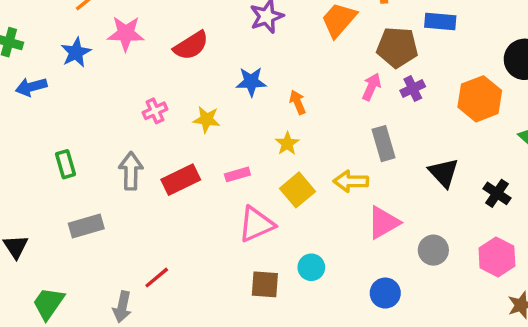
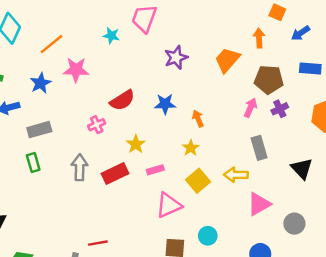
blue rectangle: (440, 21) -> (310, 69), moved
red semicircle: (191, 46) -> (122, 100), moved
yellow star: (206, 119) -> (136, 144), moved, turned 30
gray rectangle: (86, 226) -> (39, 130), moved
red line: (157, 278) -> (98, 243), turned 30

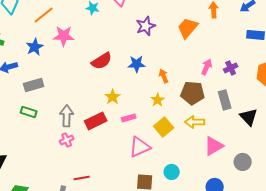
brown pentagon: (269, 79) -> (193, 93), moved
pink cross: (97, 125) -> (67, 140), moved
gray rectangle: (259, 148) -> (225, 100), moved
green rectangle: (33, 163) -> (29, 112), turned -56

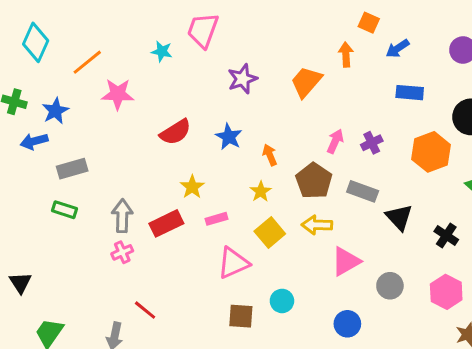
blue star: (35, 47) -> (55, 111), moved
blue star: (137, 64) -> (229, 137), turned 30
brown pentagon: (193, 93) -> (314, 181), turned 30
gray rectangle: (225, 100) -> (363, 191), turned -54
red line: (82, 178) -> (145, 310), turned 49

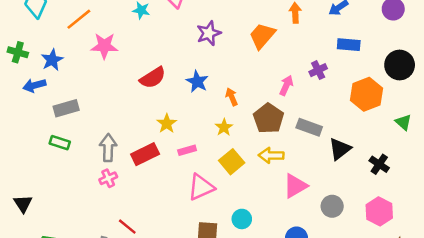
purple cross: (372, 143) -> (318, 70), moved
black triangle: (399, 217) -> (340, 149), turned 35

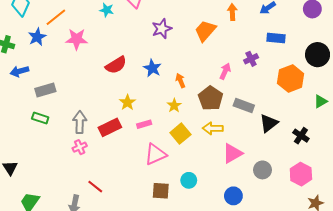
blue star: (52, 60) -> (37, 37), moved
green triangle: (403, 122) -> (321, 101), turned 48

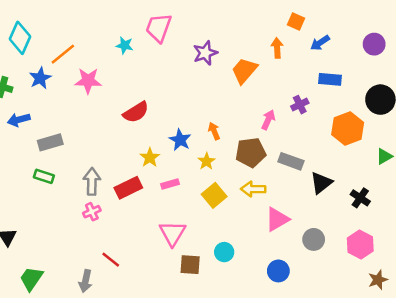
purple star: (162, 29) -> (205, 53), moved
blue star: (152, 68) -> (180, 140), moved
brown pentagon: (211, 98) -> (251, 152), turned 30
pink triangle: (156, 154) -> (172, 233), moved, turned -35

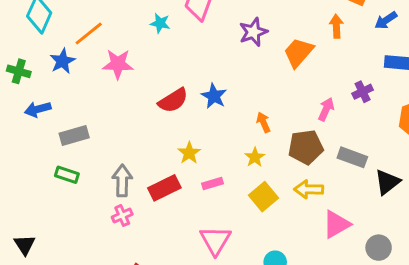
blue star: (180, 140) -> (214, 96), moved

